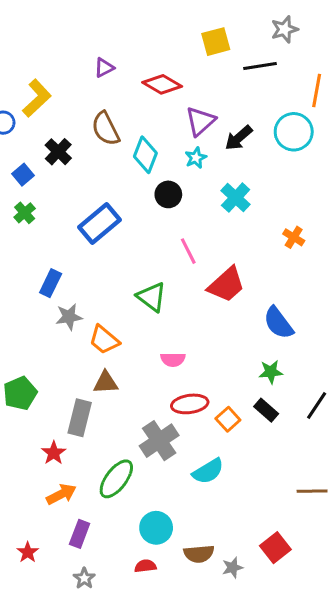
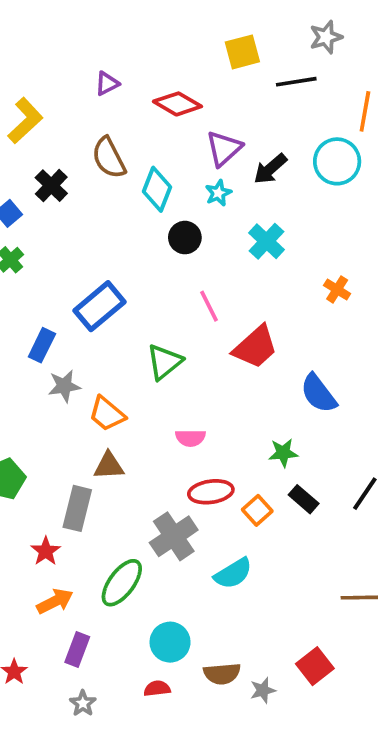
blue rectangle: (99, 224) -> (100, 306), moved
green triangle: (151, 297) -> (164, 362), turned 44
green star: (271, 372) -> (283, 453), moved

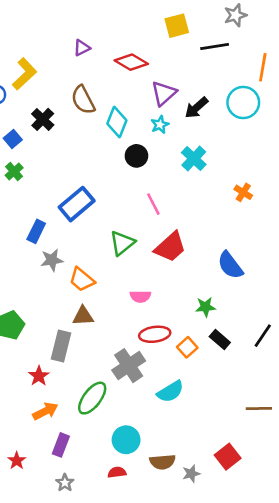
red trapezoid: (255, 347) -> (170, 247), moved

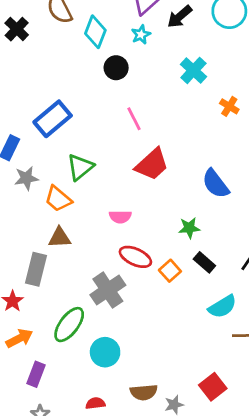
cyan cross: (194, 158) -> (193, 70), moved
green triangle: (122, 243) -> (80, 167), moved
red ellipse: (155, 334) -> (135, 257), turned 32
cyan semicircle: (170, 392) -> (222, 307), moved
cyan circle: (126, 440) -> (105, 352), moved

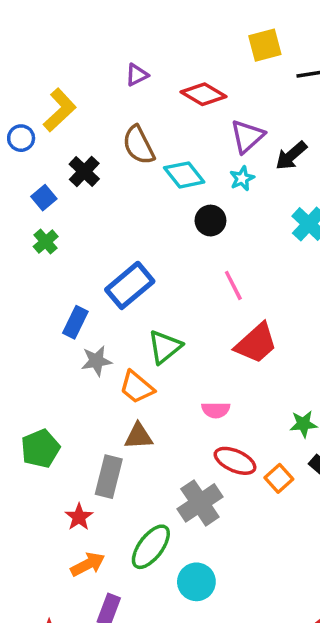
cyan diamond: (95, 32) -> (184, 175), turned -60

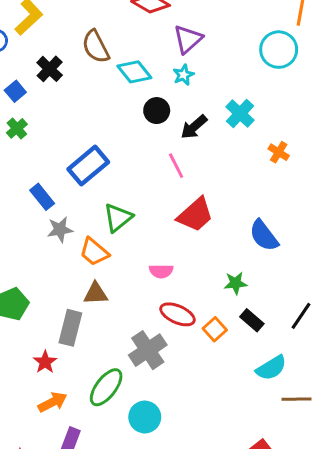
black arrow: (291, 156) -> (194, 127), moved
blue rectangle: (75, 322) -> (42, 197), turned -65

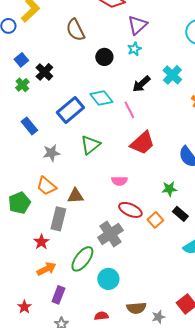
black cross: (50, 69) -> (44, 72), moved
cyan diamond: (134, 72) -> (101, 98), moved
black circle: (157, 111) -> (104, 57), moved
blue rectangle: (42, 197) -> (29, 126), moved
orange trapezoid: (94, 252) -> (46, 186), moved

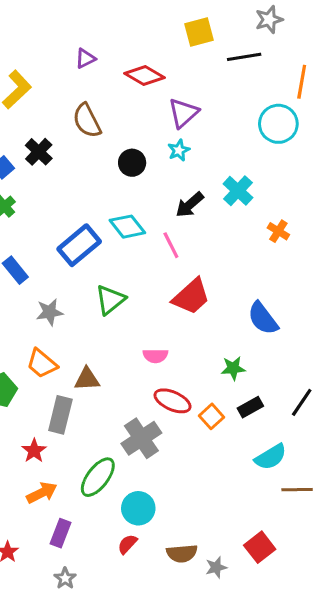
black cross: (44, 72) -> (39, 152), moved
black rectangle: (180, 214) -> (250, 407), turned -70
red semicircle: (101, 316) -> (127, 544), moved, turned -40

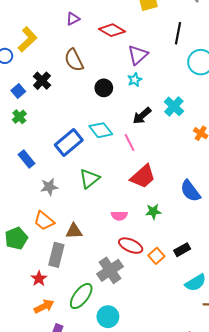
black line: (244, 57) -> (178, 33), moved, turned -70
green star: (233, 368) -> (153, 212), moved

